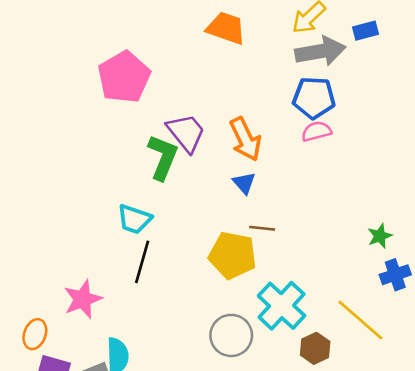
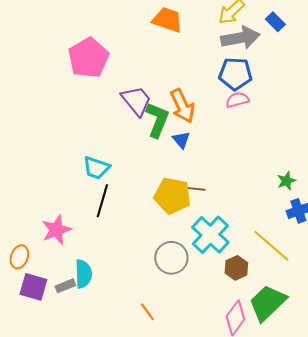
blue rectangle: (366, 31) -> (275, 22), turned 60
green L-shape: (163, 157) -> (157, 120), moved
brown line: (262, 228) -> (195, 189), moved

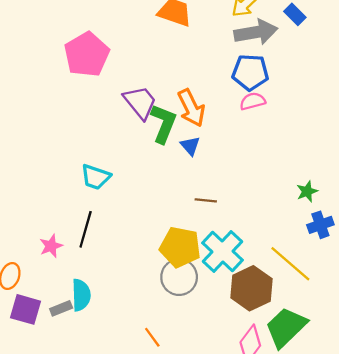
yellow pentagon: (172, 196) -> (180, 247), moved
black line: (102, 201) -> (86, 229), moved
pink star: (56, 230) -> (51, 246), size x0.7
brown hexagon: (236, 268) -> (251, 288), size x1.6

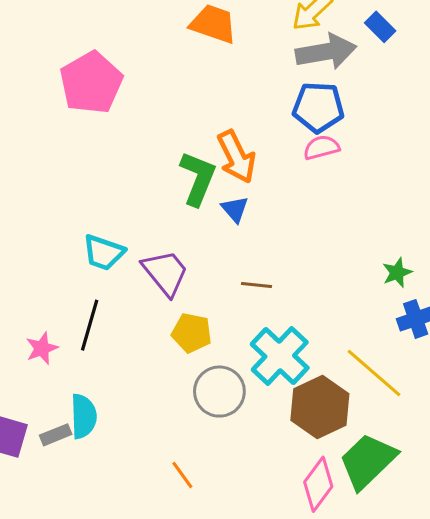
purple trapezoid: (140, 102) -> (165, 273), moved
yellow pentagon: (180, 247) -> (192, 333), moved, size x0.7

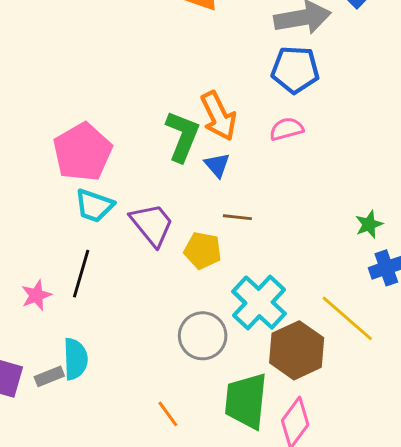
pink pentagon: (91, 83) -> (83, 152), moved
pink semicircle: (321, 147) -> (287, 129), moved
brown line: (257, 285) -> (237, 217), moved
yellow pentagon: (192, 333) -> (203, 250), moved
green trapezoid: (368, 461) -> (246, 401), moved, turned -40

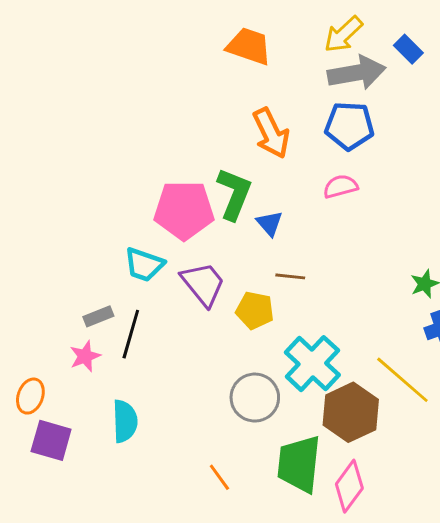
orange arrow: (219, 116) -> (271, 133), moved
pink pentagon: (83, 152) -> (184, 210), moved, turned 30
gray rectangle: (49, 376) -> (98, 316), moved

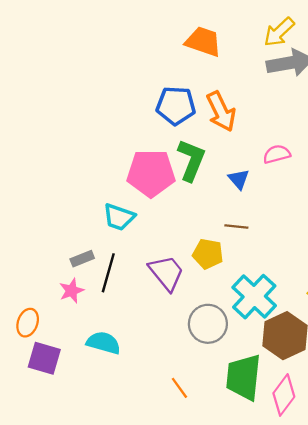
blue pentagon: (349, 126) -> (176, 106), moved
blue triangle: (270, 223) -> (239, 179), moved
purple trapezoid: (203, 284) -> (166, 273), moved
cyan semicircle: (125, 421) -> (104, 343), turned -72

